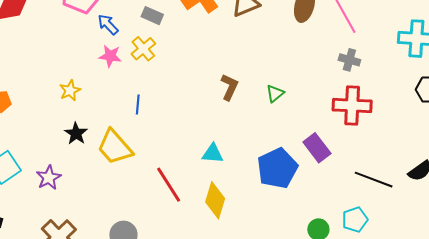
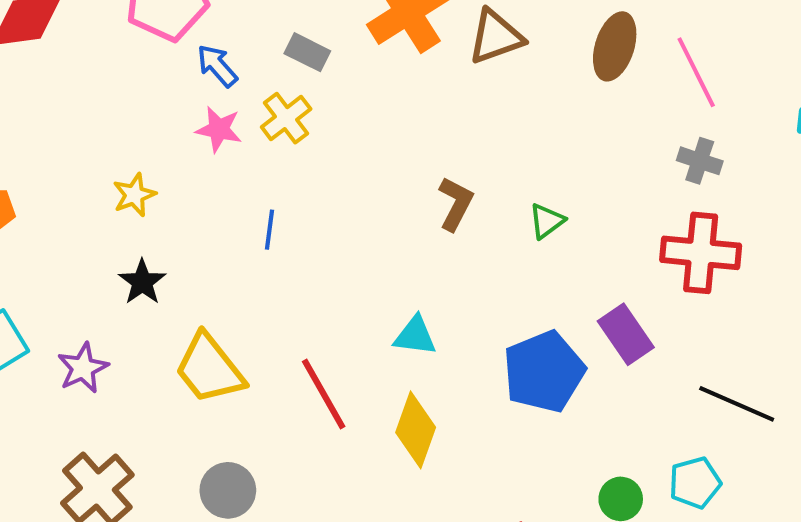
yellow trapezoid: (115, 147) -> (209, 369), moved

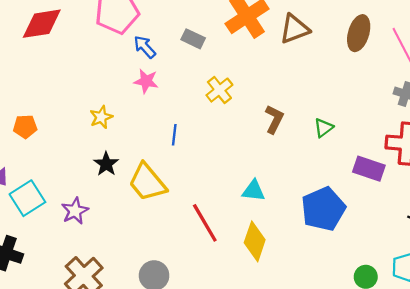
yellow cross: (286, 118) -> (219, 90), moved
purple rectangle: (626, 334) -> (369, 169), moved, turned -36
yellow trapezoid: (209, 369) -> (147, 182), moved

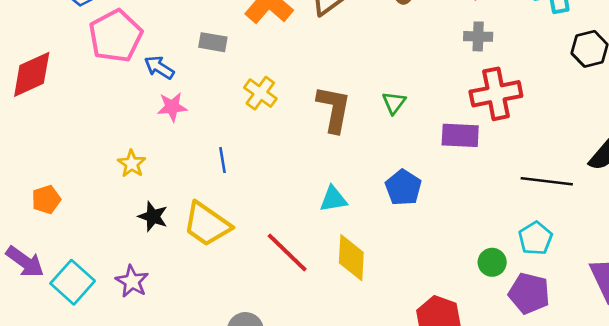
brown L-shape: (274, 119) -> (334, 109), size x1.4
blue pentagon: (323, 209) -> (403, 188), moved, size x0.7

